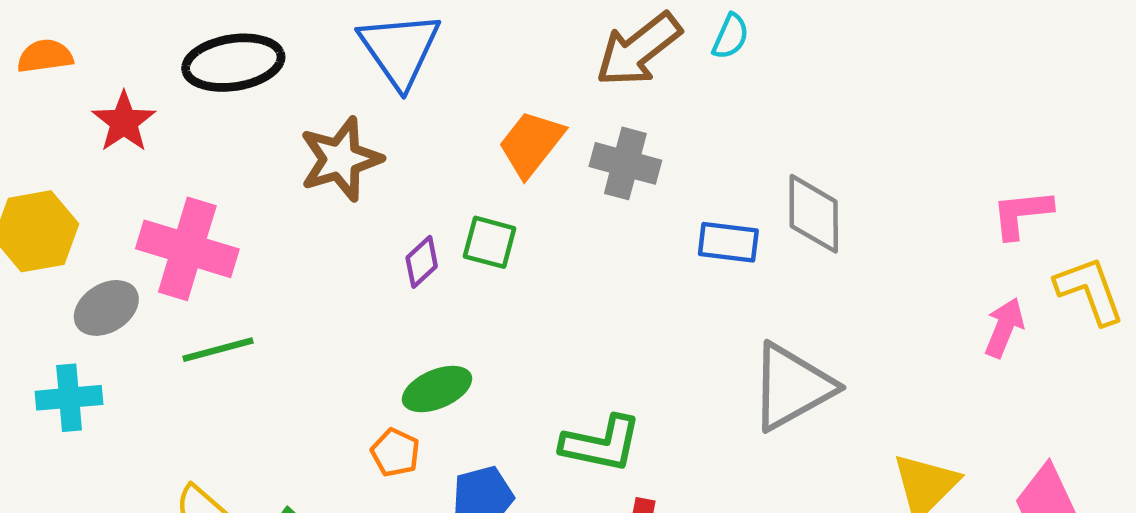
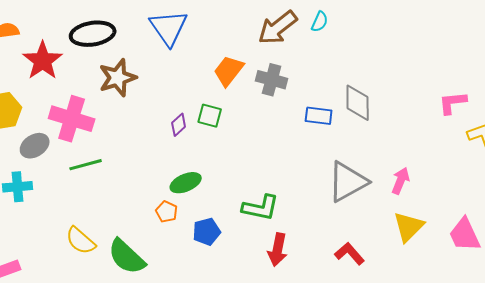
red star: (124, 122) -> (43, 61), size x1.4
brown star: (341, 159) -> (118, 78), moved
pink arrow: (1004, 328) -> (401, 181), moved

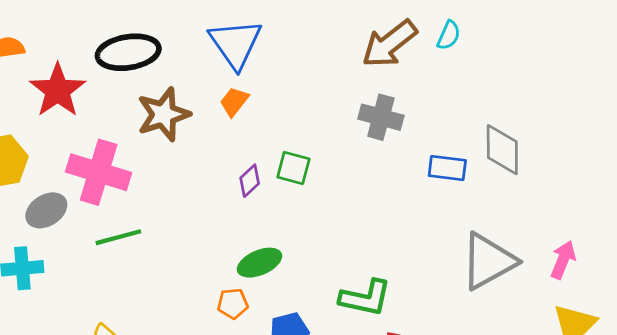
orange trapezoid: (229, 71) -> (234, 102), moved, size x0.7
orange pentagon: (167, 212) -> (233, 304), turned -30

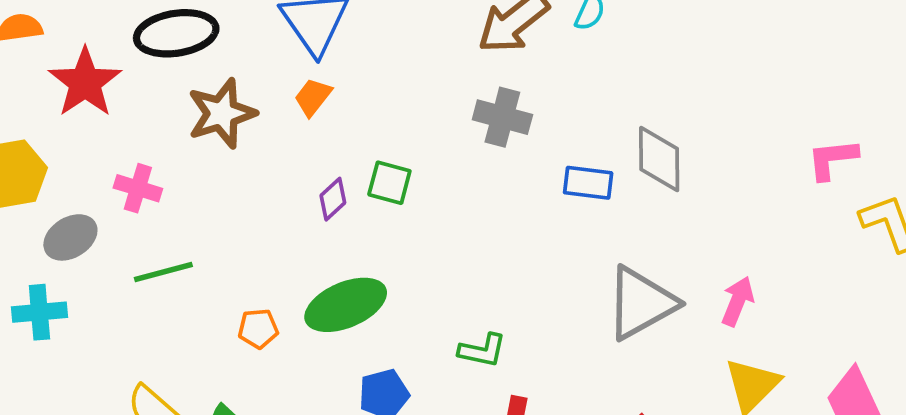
pink cross: (99, 172) -> (138, 188), size x0.6
green ellipse: (260, 263) -> (346, 305), size x1.4
green L-shape: (365, 298) -> (482, 350), size x0.7
orange pentagon: (233, 304) -> (258, 329), moved

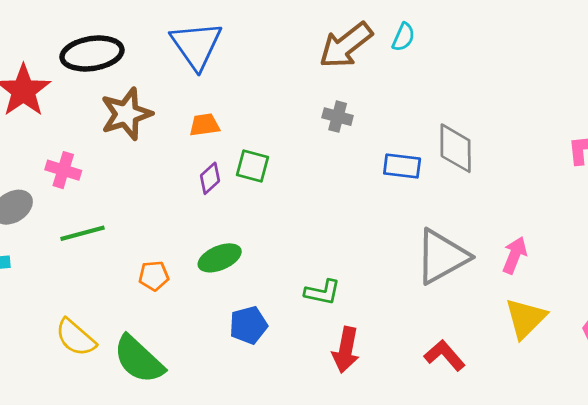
orange trapezoid: (313, 97) -> (205, 125), moved, turned 44
gray cross: (502, 117) -> (338, 117), size x0.7
green ellipse: (346, 305) -> (220, 258), size x0.7

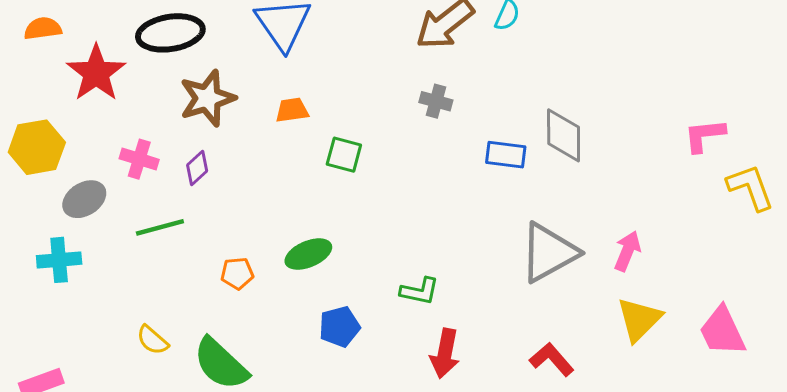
purple diamond: (210, 178) -> (197, 168), moved
yellow semicircle: (76, 337) -> (153, 340), size x0.7

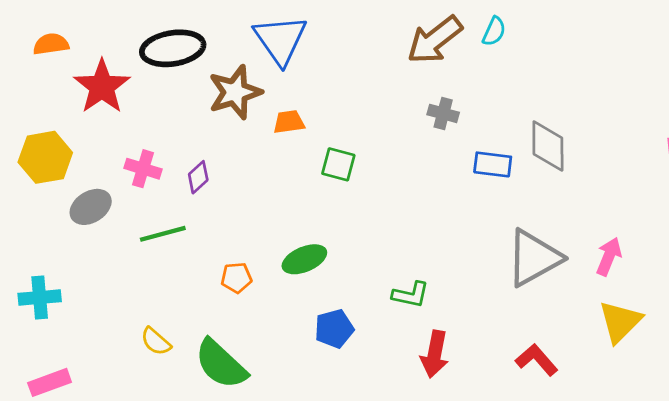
brown star: (207, 98) -> (235, 92), moved
gray cross: (436, 101) -> (443, 113), moved
cyan cross: (59, 260) -> (40, 298), moved

